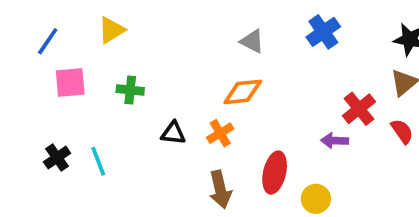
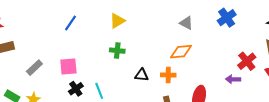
yellow triangle: (111, 30) -> (117, 21), moved
pink square: (70, 83) -> (68, 67), moved
orange cross: (220, 133) -> (168, 75), turned 32

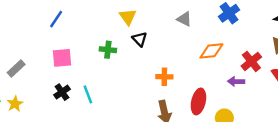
yellow triangle: (117, 21) -> (128, 17), moved, turned -35
orange diamond: (181, 52) -> (211, 51), moved
pink square: (68, 67) -> (62, 58), moved
black triangle: (142, 75) -> (140, 39), moved, turned 40

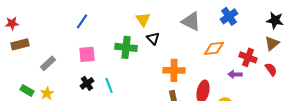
gray triangle: (184, 19) -> (191, 21), size x1.5
green cross: (108, 50) -> (126, 47), size x1.5
red cross: (251, 61) -> (248, 57), turned -30
orange cross: (164, 77) -> (174, 70), size x1.5

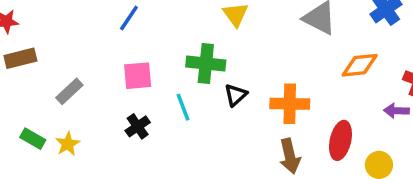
black triangle: (153, 38) -> (236, 95), moved, turned 32
cyan line: (109, 85) -> (183, 107), moved

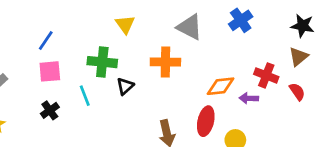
blue line: (129, 18) -> (46, 41), moved
orange diamond: (360, 65) -> (221, 86), moved
orange cross: (290, 104) -> (165, 62), moved

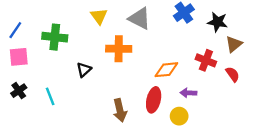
yellow triangle: (125, 24) -> (99, 16), moved
black star: (303, 26) -> (217, 22), moved
green cross: (102, 62) -> (55, 37), moved
cyan line: (85, 96) -> (50, 96), moved
purple arrow: (249, 98) -> (188, 93), moved

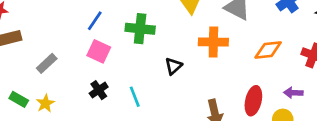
pink square: (19, 57) -> (99, 51), turned 30
orange diamond: (166, 70) -> (268, 50), moved

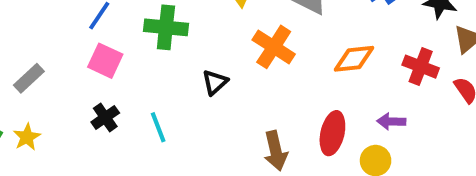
orange cross: (213, 42) -> (274, 47), turned 32

